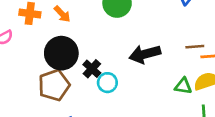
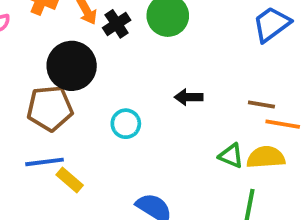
black arrow: (145, 54) -> (189, 97), size x0.6
black cross: (92, 69) -> (117, 24), moved

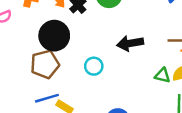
black arrow: (189, 97) -> (130, 43), size x1.5

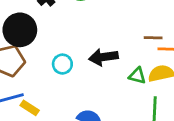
black arrow: (130, 43) -> (103, 57), moved

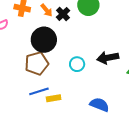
yellow rectangle: (30, 108) -> (54, 98), turned -40

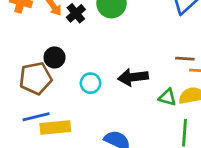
black circle: (44, 40) -> (55, 57), moved, size x0.6
yellow rectangle: (54, 98) -> (55, 127), size x1.5

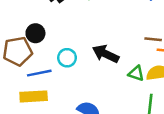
black arrow: (133, 77) -> (106, 54), turned 30
blue line: (36, 117) -> (39, 73), moved

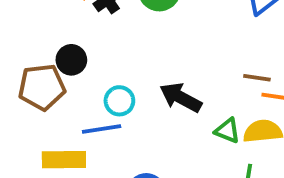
blue line: (39, 73) -> (102, 129), moved

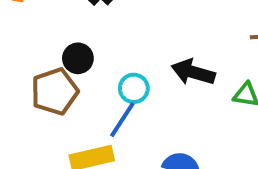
blue line: (102, 129) -> (122, 120), turned -36

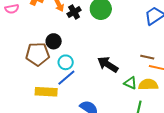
cyan circle: (134, 88) -> (66, 62), moved

